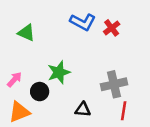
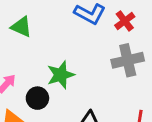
gray cross: (114, 84) -> (128, 60), moved

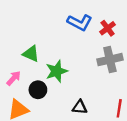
green triangle: (21, 27) -> (31, 54), moved

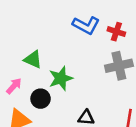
red cross: (108, 28) -> (116, 32), turned -35

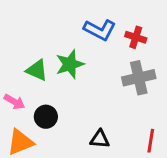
green star: (61, 78) -> (70, 64), moved
pink arrow: (14, 86) -> (14, 102), turned 78

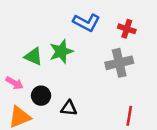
red cross: (136, 37) -> (127, 29), moved
black triangle: (100, 139) -> (69, 108), moved

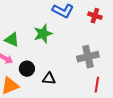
green triangle: (33, 57) -> (12, 40), moved
gray cross: (119, 63) -> (88, 57), moved

